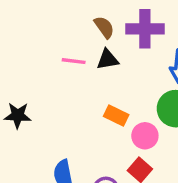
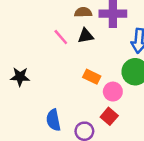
brown semicircle: (104, 27) -> (83, 12), turned -56
pink line: (74, 61) -> (61, 37), turned 42

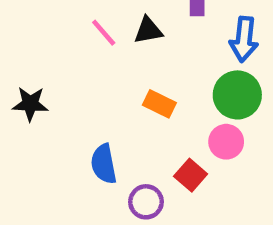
pink circle: (113, 92) -> (226, 142), moved
blue semicircle: (53, 120) -> (104, 164), moved

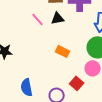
blue semicircle: (104, 164) -> (27, 87), moved

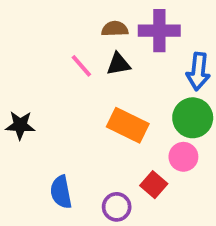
orange rectangle: (63, 51) -> (128, 125), size x1.5

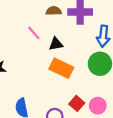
black triangle: (118, 64) -> (56, 44), moved
pink circle: (183, 157) -> (98, 106), moved

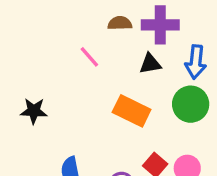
black triangle: (56, 44) -> (150, 64), moved

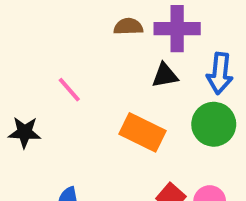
pink line: (89, 57) -> (69, 90), moved

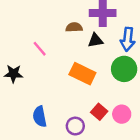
brown semicircle: (128, 27) -> (74, 27), moved

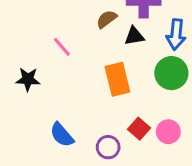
brown semicircle: (74, 27) -> (107, 19), turned -35
orange rectangle: (82, 74) -> (117, 79), turned 50
blue semicircle: (40, 117) -> (62, 135), turned -30

